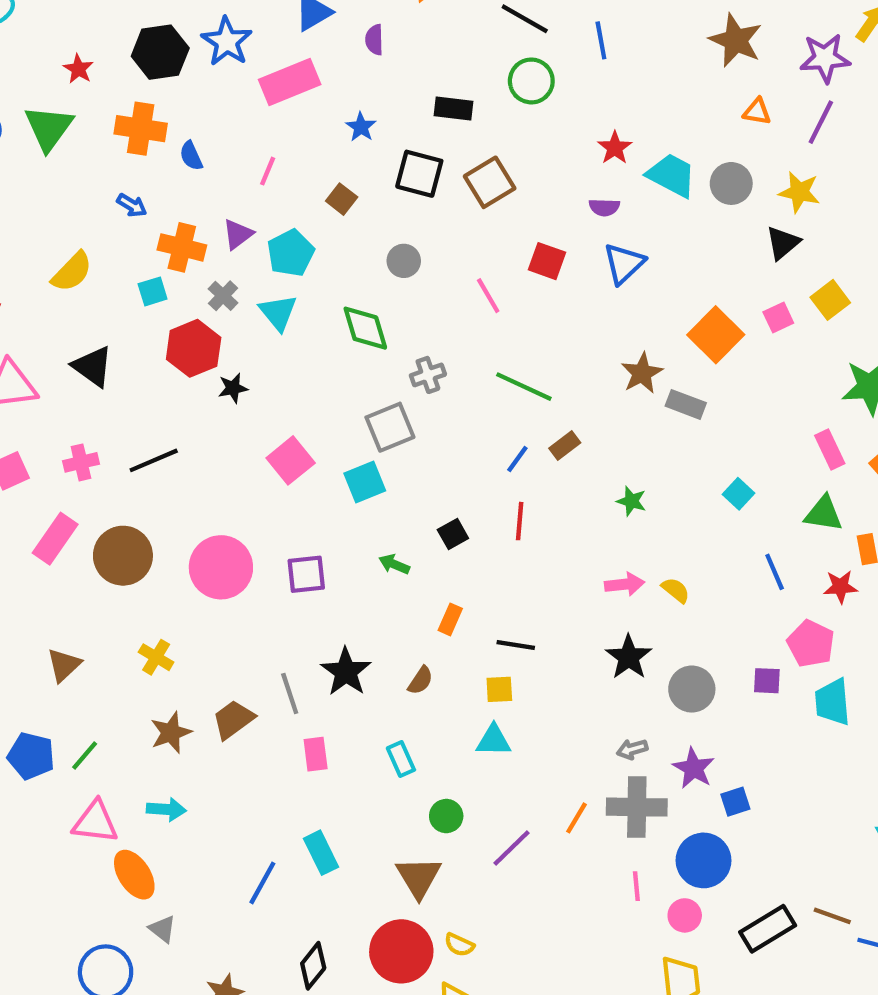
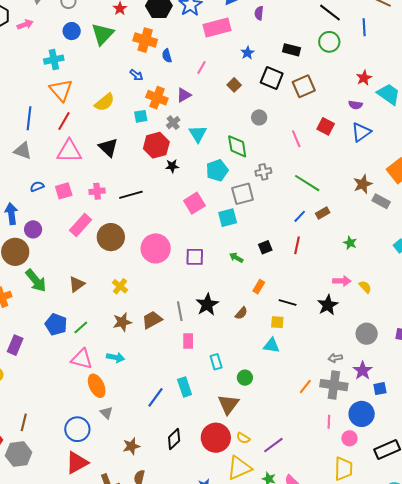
cyan pentagon: (291, 253) -> (217, 170), moved
black star: (629, 657) -> (328, 305), moved
cyan rectangle: (401, 759) -> (216, 362), moved
purple line: (511, 848) -> (273, 445), moved

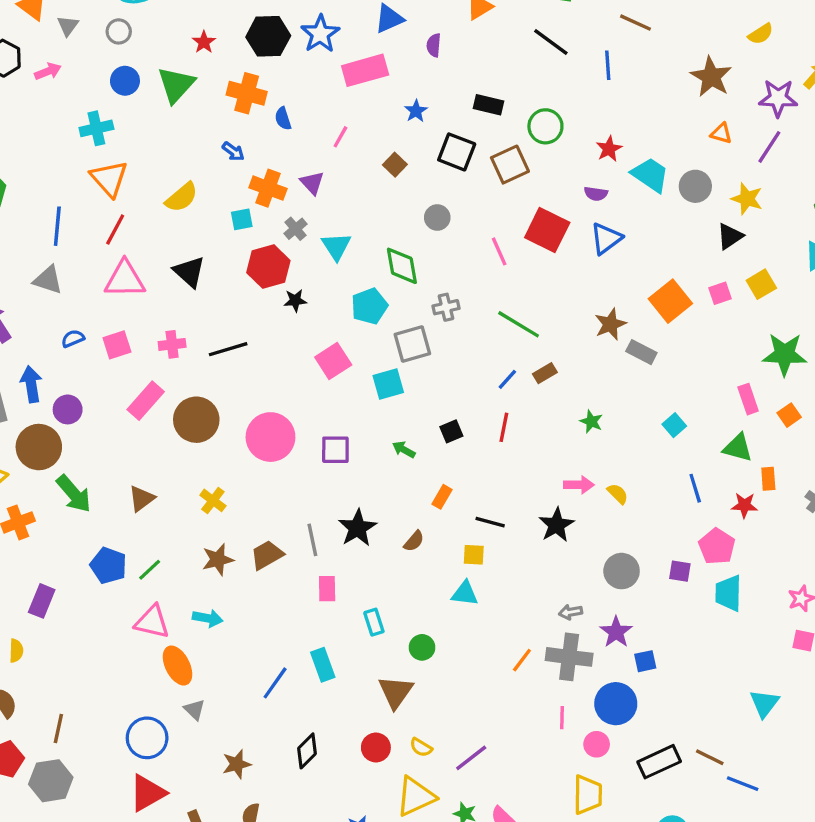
green circle: (329, 42) -> (545, 126), moved
purple triangle: (184, 95) -> (312, 183), turned -42
red square: (326, 126) -> (547, 230), size x1.5
red circle: (216, 438) -> (376, 748), size x0.6

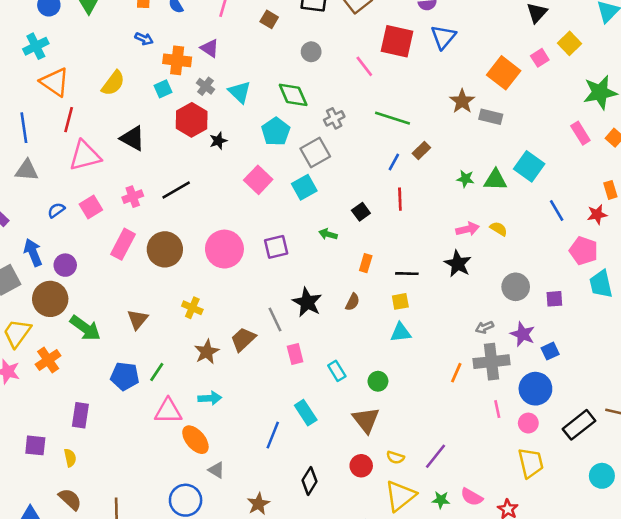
cyan square: (674, 425) -> (529, 166), size x1.6
green triangle: (738, 448) -> (495, 180), moved
purple square: (680, 571) -> (554, 299), moved

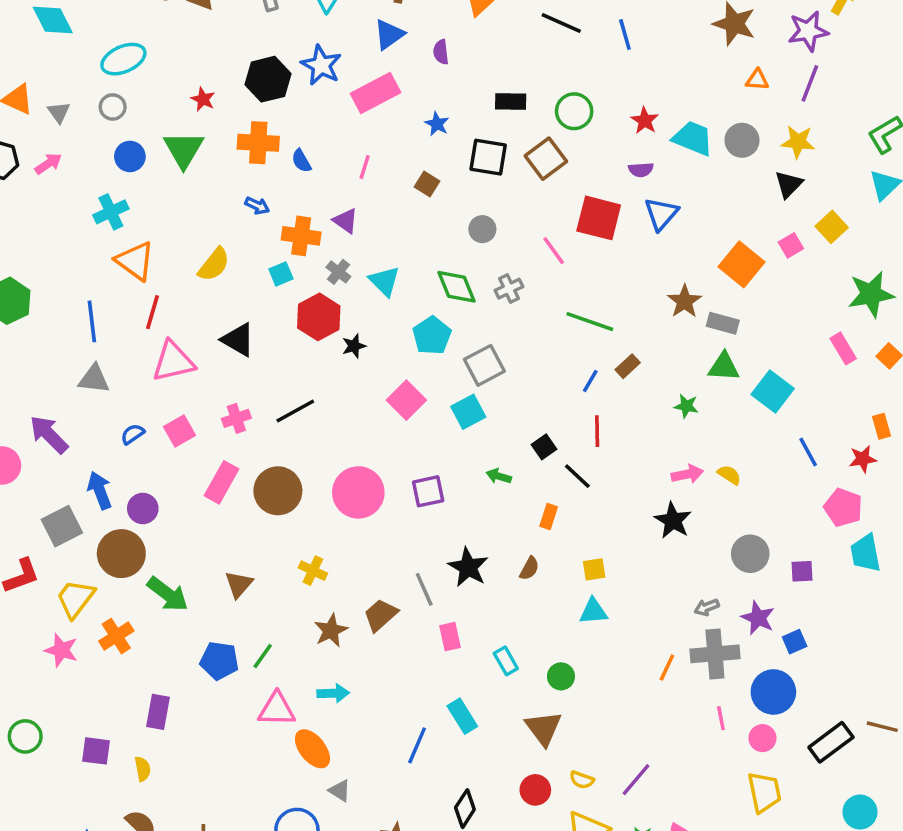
gray cross: (334, 118) -> (509, 289), moved
green triangle: (495, 180) -> (724, 367), moved
black line: (407, 274) -> (577, 476), moved, turned 40

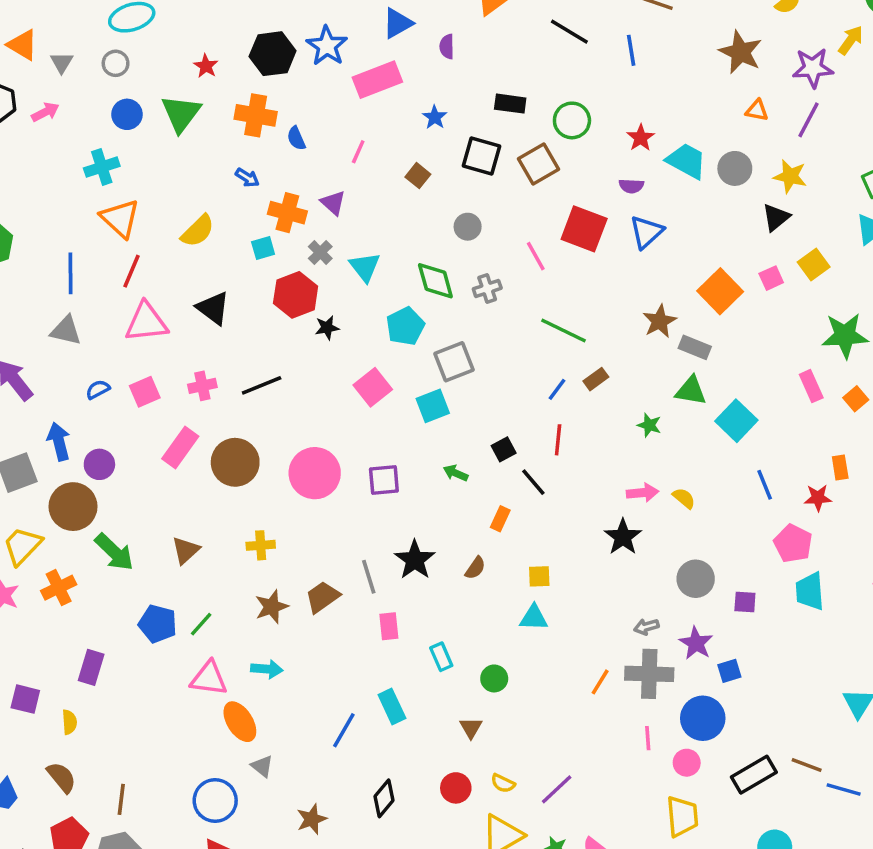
yellow cross: (313, 571) -> (261, 545), turned -36
brown triangle: (543, 728) -> (471, 728), size x0.6

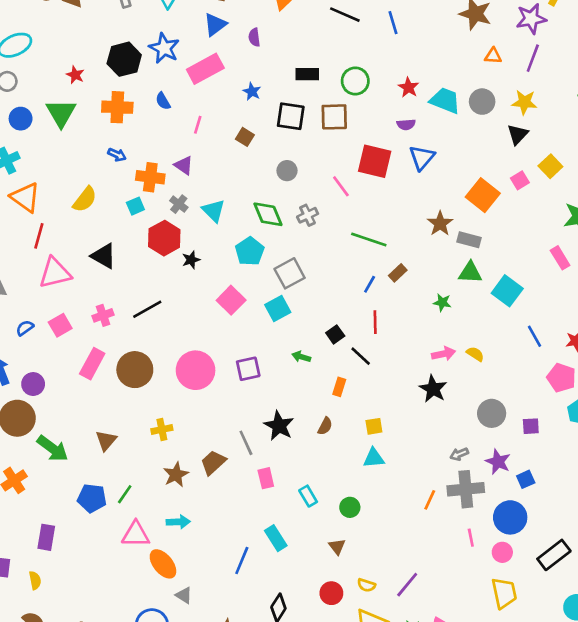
blue semicircle: (296, 138) -> (163, 101), moved
brown square: (539, 164) -> (334, 117), turned 36

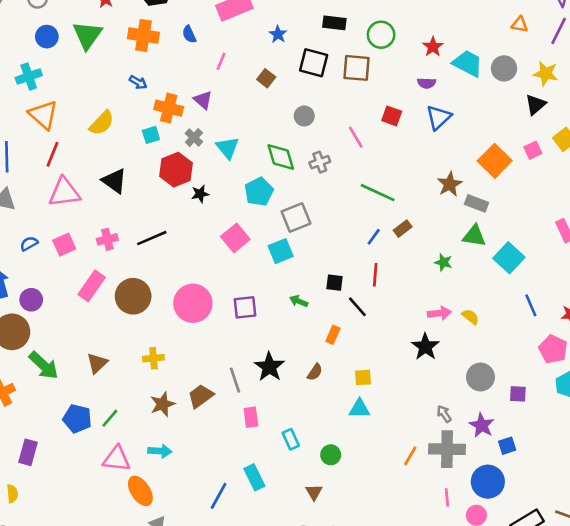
red square: (375, 161) -> (392, 116), size x0.6
black square: (335, 334) -> (334, 283), turned 36
gray arrow: (459, 454) -> (444, 414), turned 72

